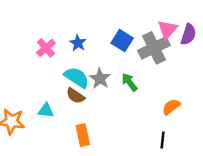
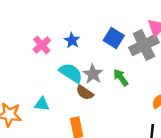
brown semicircle: (75, 96) -> (85, 93), moved

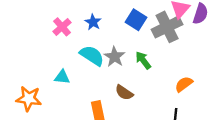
brown semicircle: (85, 93) -> (124, 93), moved
cyan triangle: (42, 104) -> (62, 77), moved

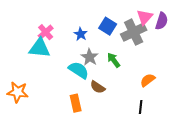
blue star: (93, 22) -> (81, 34), moved
cyan semicircle: (92, 56) -> (79, 70), moved
cyan triangle: (62, 77) -> (40, 48), moved, size x1.6

